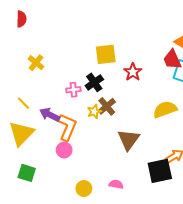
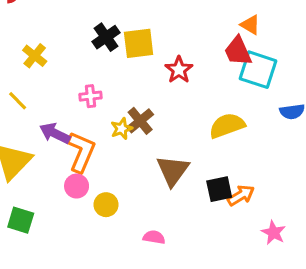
black cross: (94, 82) -> (106, 37), moved
yellow line: (24, 103) -> (18, 101), moved
black square: (160, 171) -> (219, 189), moved, size x0.7
yellow circle: (84, 189) -> (106, 205), moved

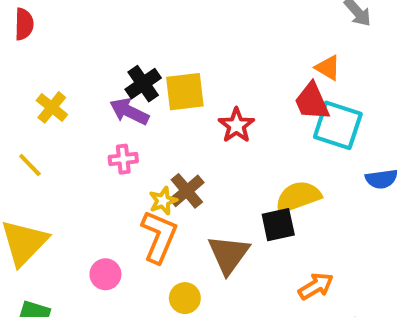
purple arrow: (55, 133) -> (129, 111), moved
orange L-shape: (81, 152) -> (159, 237), moved
black square: (219, 189) -> (278, 225), moved
yellow circle: (106, 205) -> (185, 298), moved

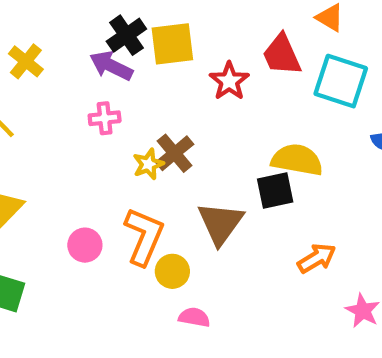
red trapezoid: (312, 102) -> (282, 55), moved
yellow semicircle: (298, 197) -> (297, 160), turned 30
orange L-shape: (159, 237) -> (144, 236), moved

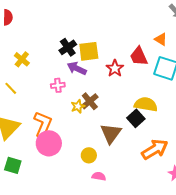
purple arrow: (111, 66) -> (77, 68), moved
black square: (275, 190) -> (136, 118), turned -30
orange L-shape: (144, 236) -> (43, 124), moved
pink circle: (85, 245) -> (49, 143), size x1.6
orange arrow: (317, 258) -> (155, 149), size x1.5

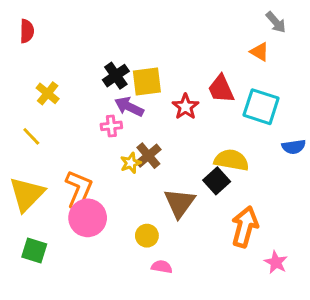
orange triangle: (161, 39) -> (260, 52), moved
pink cross: (58, 85) -> (111, 126), moved
orange arrow: (155, 149) -> (245, 227), turned -44

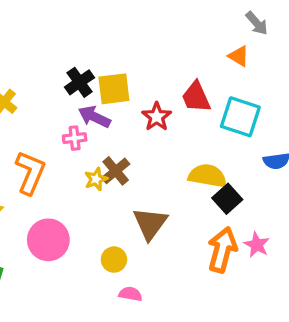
black square: (217, 181) -> (227, 199), moved
orange L-shape: (79, 190) -> (30, 173), moved
pink star: (276, 262) -> (257, 245), moved

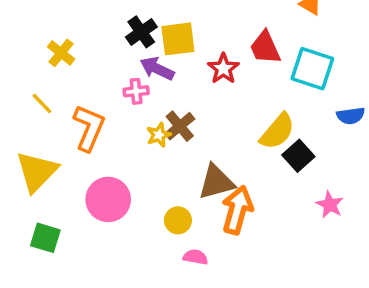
yellow semicircle: (208, 176) -> (277, 131), turned 120
brown triangle: (150, 223) -> (216, 182), turned 39
orange arrow: (222, 250) -> (237, 210), moved

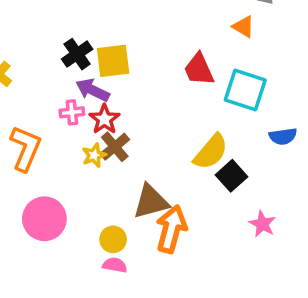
red star: (223, 69) -> (104, 119), moved
pink semicircle: (195, 257) -> (115, 265), moved

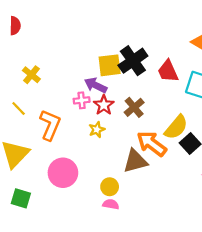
black cross: (77, 54) -> (133, 61), moved, size x1.4
brown cross: (115, 147) -> (134, 107), moved
orange arrow: (171, 229) -> (152, 144), moved, turned -68

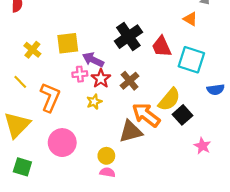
yellow square: (110, 65) -> (68, 43), moved

